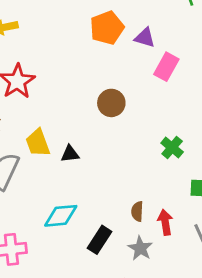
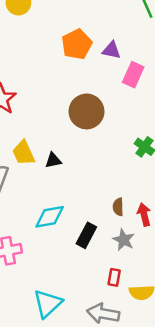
brown circle: (111, 103) -> (87, 111), size x1.4

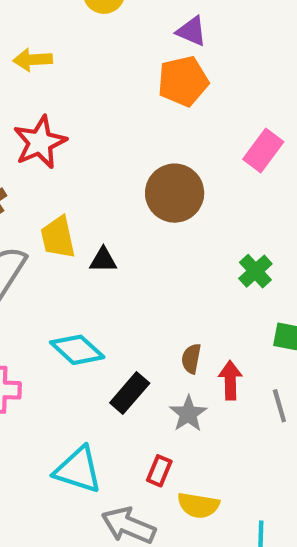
purple triangle: (111, 50) -> (192, 31), moved
cyan diamond: (50, 217) -> (77, 350), turned 40
cyan triangle: (48, 304) -> (78, 470), moved, turned 48

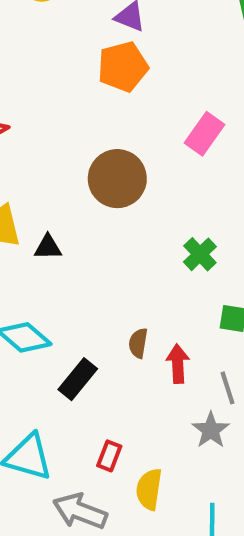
gray star: (188, 414) -> (211, 430), moved
yellow semicircle: (198, 505) -> (149, 489), turned 90

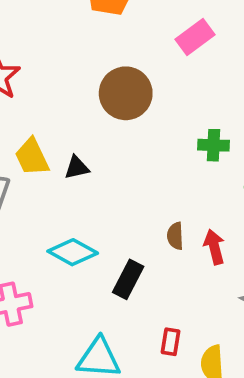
pink rectangle: (205, 134) -> (195, 37), turned 30
green cross: (200, 254) -> (213, 145), turned -32

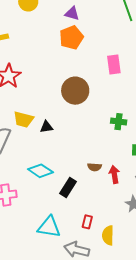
pink rectangle: (195, 37) -> (114, 64), turned -66
yellow trapezoid: (32, 157) -> (24, 119), turned -55
brown semicircle: (175, 236) -> (94, 167), turned -88

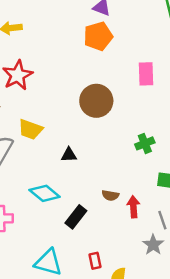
green cross: (119, 122) -> (145, 143), turned -35
black triangle: (46, 127) -> (69, 155), moved
red rectangle: (87, 222) -> (95, 261), turned -32

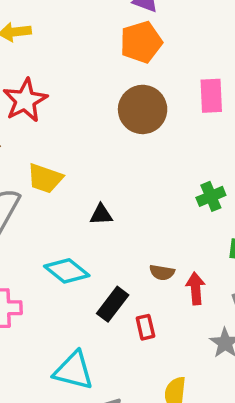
brown circle: (96, 101) -> (143, 109), moved
red rectangle: (95, 261) -> (145, 327), moved

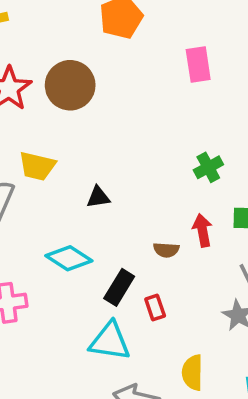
brown circle: (143, 109) -> (70, 85), moved
red arrow: (196, 288) -> (202, 230), moved
cyan triangle: (74, 371) -> (110, 341), moved

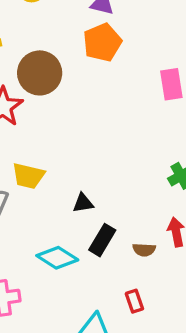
brown circle: (70, 85) -> (40, 73), moved
black rectangle: (119, 287) -> (102, 240), moved

